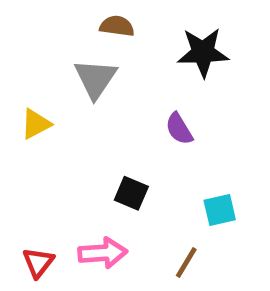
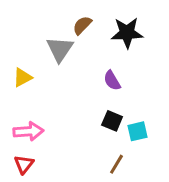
brown semicircle: (117, 26) -> (82, 25), moved, turned -54
black square: (131, 193) -> (112, 121), moved
pink arrow: (103, 253) -> (28, 131), moved

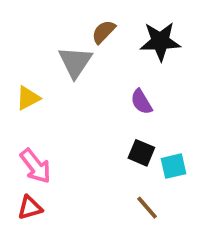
pink arrow: (28, 131) -> (36, 166), turned 56
red triangle: (24, 164) -> (30, 208), turned 36
brown line: (117, 164) -> (147, 208), turned -72

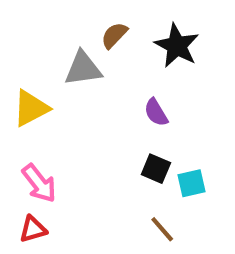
black star: (160, 41) -> (177, 46), turned 30
gray triangle: (75, 62) -> (83, 69), turned 48
yellow triangle: (28, 98) -> (31, 108), size x1.4

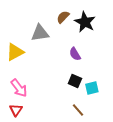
brown semicircle: (114, 35) -> (63, 17), moved
red triangle: (33, 229) -> (16, 110), turned -40

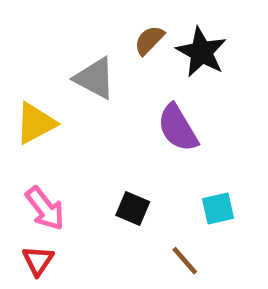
gray triangle: (40, 33) -> (95, 78), turned 36
purple semicircle: (75, 54) -> (178, 128), size x1.5
black square: (75, 81) -> (133, 208), moved

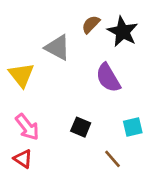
yellow triangle: (36, 123) -> (21, 75), turned -40
red triangle: (38, 261) -> (23, 159), turned -30

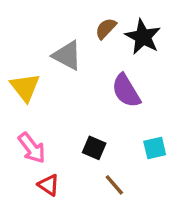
red triangle: (23, 159) -> (49, 185), moved
brown line: (113, 159) -> (114, 185), moved

